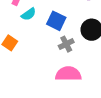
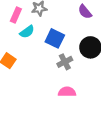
pink semicircle: (68, 74) -> (67, 92), size x0.7

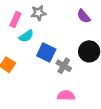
blue square: (55, 38) -> (46, 53), moved
gray cross: (65, 62) -> (64, 66), turned -32

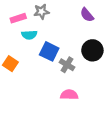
pink rectangle: (15, 20) -> (18, 18), turned 48
cyan semicircle: (26, 36) -> (29, 35), turned 32

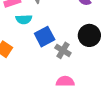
blue square: (49, 51) -> (45, 37), turned 36

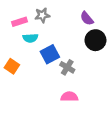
black circle: (89, 35) -> (95, 40), moved

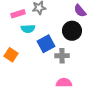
black circle: (95, 40) -> (72, 31), moved
gray cross: (67, 67) -> (62, 56), turned -32

